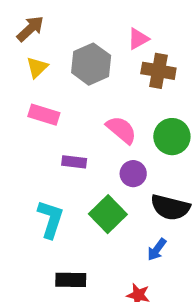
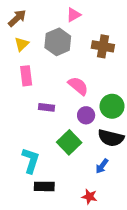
pink triangle: (138, 39) -> (74, 15), moved
pink rectangle: (44, 115) -> (26, 76), turned 66
green circle: (172, 137) -> (112, 106), moved
cyan L-shape: (51, 219) -> (31, 160), moved

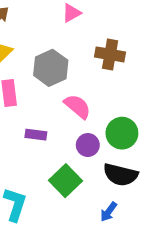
gray hexagon: (58, 42) -> (51, 68), moved

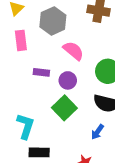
purple circle: (88, 145) -> (68, 80), moved

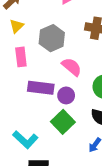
purple rectangle: (41, 72) -> (41, 88), size x1.6
cyan L-shape: (25, 126) -> (25, 140), turned 115

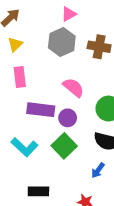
gray hexagon: (52, 38) -> (62, 42), moved
cyan L-shape: (25, 140) -> (24, 147), moved

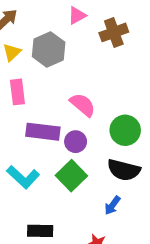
gray hexagon: (62, 42) -> (49, 49), moved
brown cross: (99, 47) -> (114, 32), moved, turned -30

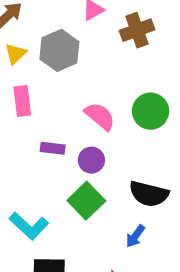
green circle: (125, 130) -> (151, 111), moved
purple rectangle: (43, 132) -> (53, 148), size x0.6
cyan L-shape: (23, 177) -> (29, 226), moved

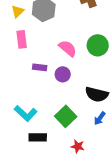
green square: (86, 201) -> (66, 116), moved
blue arrow: (135, 236) -> (100, 118), moved

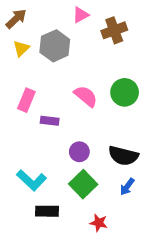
pink rectangle: (22, 39) -> (26, 100), moved, turned 30
purple circle: (63, 74) -> (79, 152), moved

